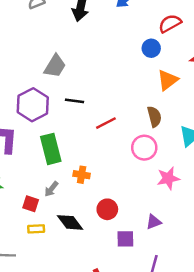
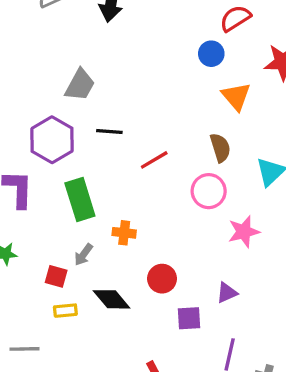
orange triangle: (168, 80) -> (236, 96), turned -30

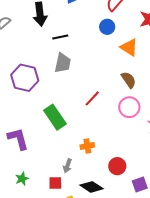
gray trapezoid: (80, 85) -> (63, 63), moved
black line: (109, 132) -> (60, 37), moved
purple hexagon: (52, 140) -> (25, 78), moved
green rectangle: (80, 199) -> (55, 117), moved

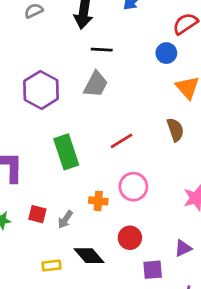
pink circle: (129, 107) -> (133, 187), moved
red square: (55, 183) -> (37, 214), moved

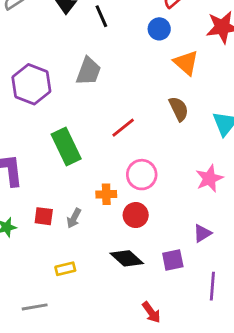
black line: (102, 50) -> (101, 16), moved, turned 70
red circle: (130, 238) -> (136, 215), moved
black diamond: (89, 256) -> (127, 258), moved

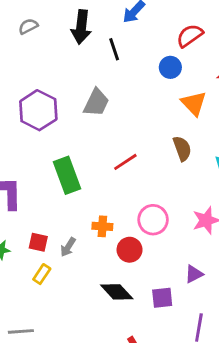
pink circle: (142, 175) -> (153, 220), moved
yellow rectangle: (65, 269) -> (42, 274), moved, turned -48

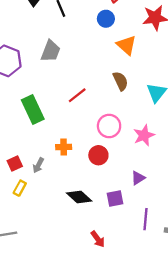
pink circle: (153, 220) -> (109, 126), moved
red square: (38, 242) -> (15, 164), turned -32
red circle: (130, 250) -> (98, 155), moved

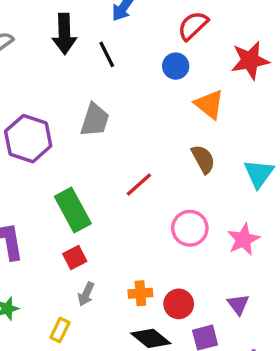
orange cross: (64, 147) -> (140, 293), moved
red circle: (98, 155) -> (179, 304), moved
red square: (15, 164) -> (75, 257), moved
purple triangle: (138, 178) -> (238, 304), turned -32

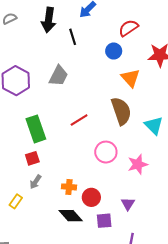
brown semicircle: (203, 159) -> (121, 111), size x1.5
cyan triangle: (259, 174) -> (154, 125), turned -30

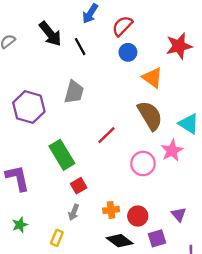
black arrow: (49, 20) -> (50, 34), turned -35
red semicircle: (128, 28) -> (122, 26), moved
red square: (32, 158) -> (79, 186), moved
pink star: (138, 164) -> (172, 151), moved

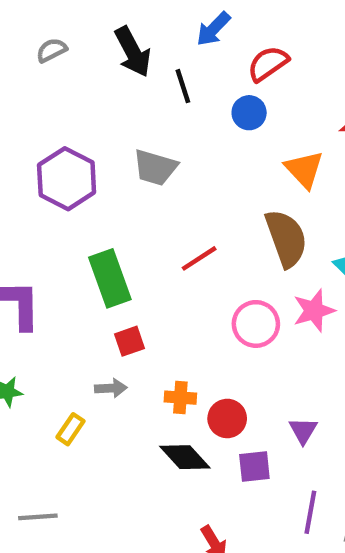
blue circle: (128, 52) -> (249, 113), moved
gray trapezoid: (74, 92) -> (155, 167), turned 80
gray arrow: (74, 212) -> (111, 388), turned -126

